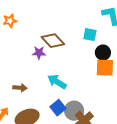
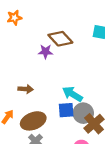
cyan arrow: (57, 82) -> (72, 94), moved
blue square: (58, 108) -> (66, 110), turned 35

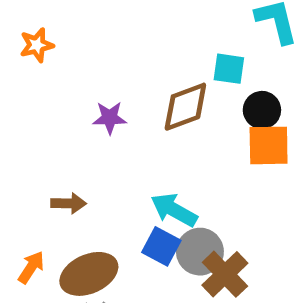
brown diamond: (60, 39) -> (185, 107), moved, turned -65
blue square: (66, 110) -> (161, 246), turned 35

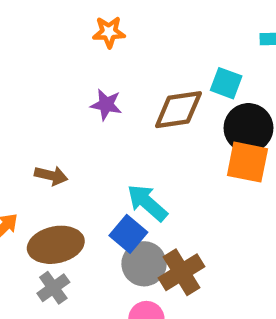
orange star: (37, 45) -> (109, 32), moved
black circle: (262, 110) -> (248, 128), size x1.4
gray circle: (200, 252) -> (144, 264), moved

